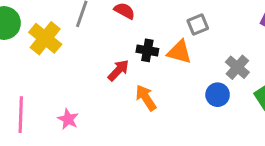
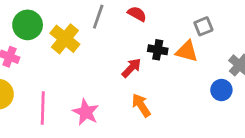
orange arrow: (146, 98) -> (141, 105), moved
pink star: (68, 119) -> (86, 112), size x1.4

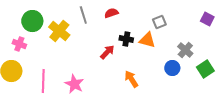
red semicircle: (137, 14) -> (111, 13), turned -48
gray line: (98, 17) -> (83, 15), turned -36
orange arrow: (141, 105) -> (131, 79), moved

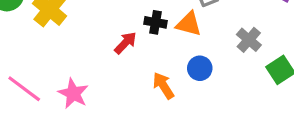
blue circle: (172, 68) -> (200, 68), moved
pink line: (43, 81) -> (24, 89), turned -55

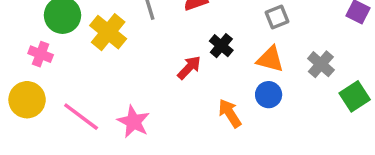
black cross: (155, 22) -> (221, 46), turned 30
orange triangle: (189, 24) -> (270, 59), moved

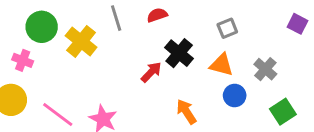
black cross: (221, 46) -> (179, 53), size x1.4
blue circle: (269, 95) -> (235, 96), moved
green square: (355, 96) -> (283, 112), moved

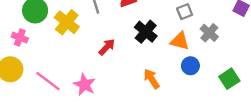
gray cross: (265, 69) -> (209, 33), moved
red arrow: (151, 72) -> (107, 47), moved

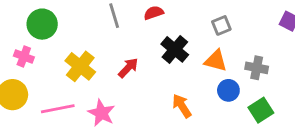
yellow cross: (67, 22) -> (80, 66), moved
gray cross: (209, 33) -> (257, 68), moved, turned -30
green square: (229, 79) -> (261, 110), moved
pink line: (48, 81) -> (58, 109), turned -48

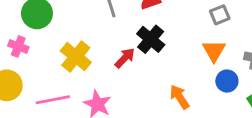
black cross: (175, 49) -> (151, 39), moved
orange triangle: (216, 61) -> (214, 51), turned 45

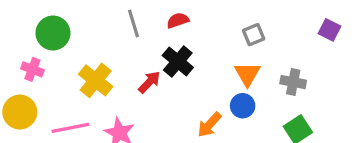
blue circle: (227, 81) -> (243, 106), moved
orange arrow: (179, 97) -> (209, 125), turned -105

